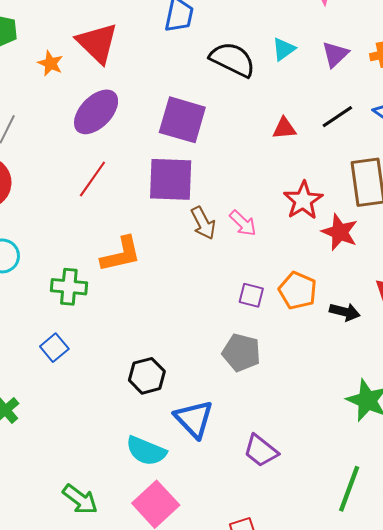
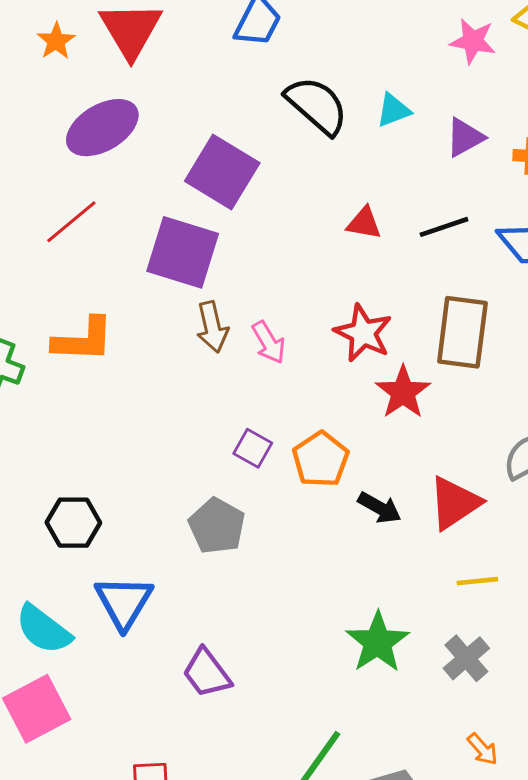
red star: (303, 200) -> (363, 333), turned -30

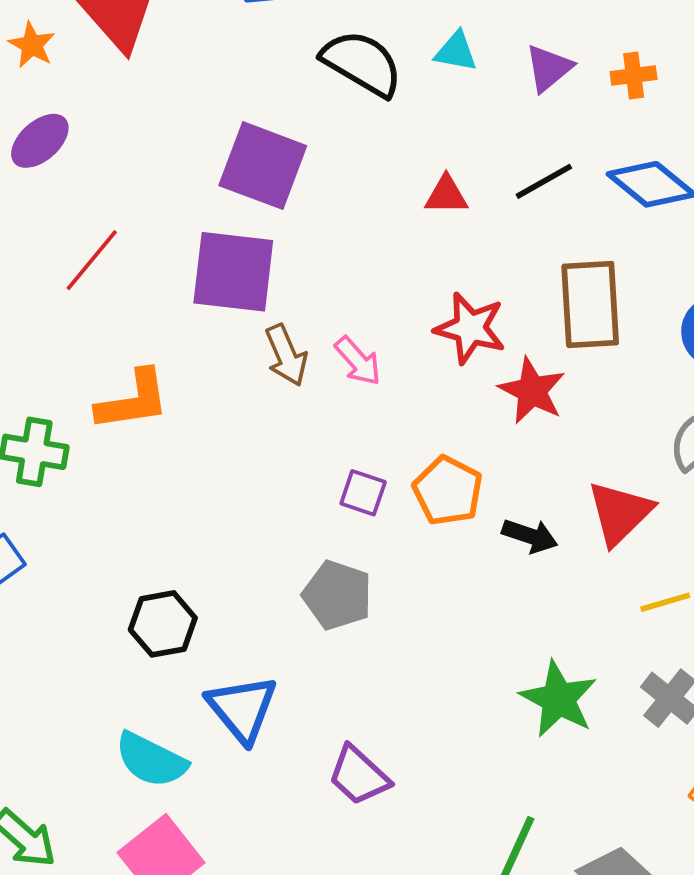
cyan triangle: (393, 110) -> (456, 52), turned 42
purple ellipse: (102, 128) -> (40, 141), moved, size x0.7

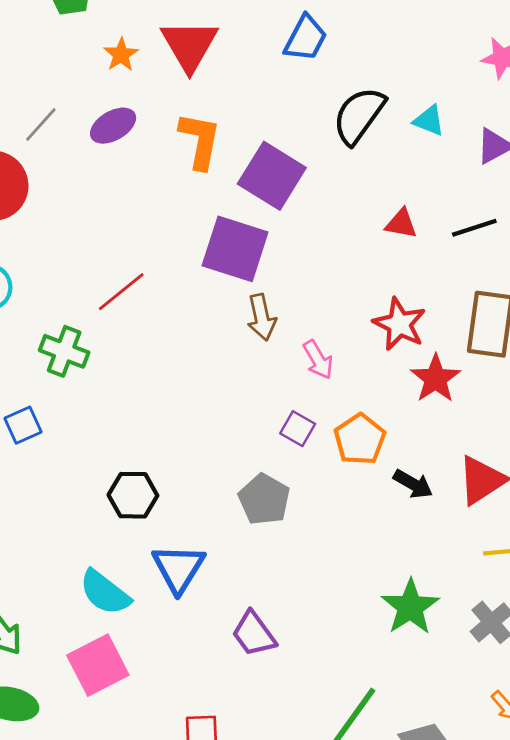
black semicircle: (362, 63) -> (359, 116), turned -96
red line: (92, 260) -> (121, 292), moved
pink arrow: (358, 361) -> (318, 360), moved
orange L-shape: (133, 400) -> (200, 141), moved, turned -82

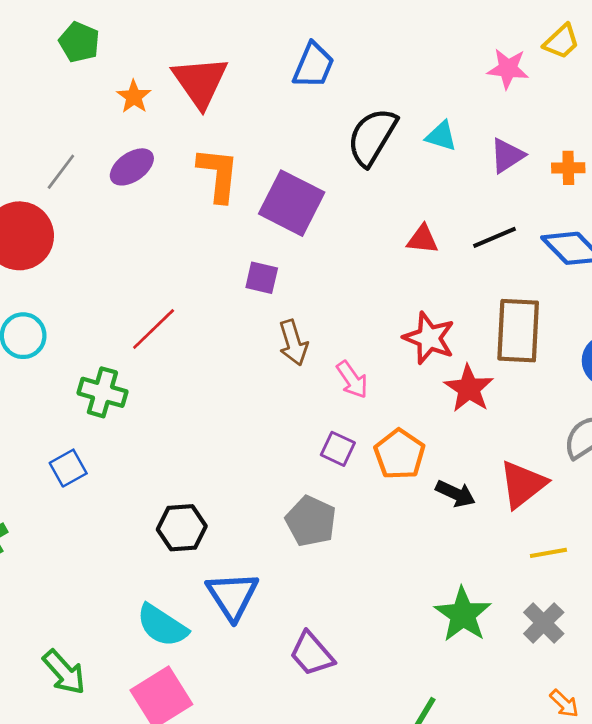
purple square: (235, 249) -> (262, 278), size x0.5

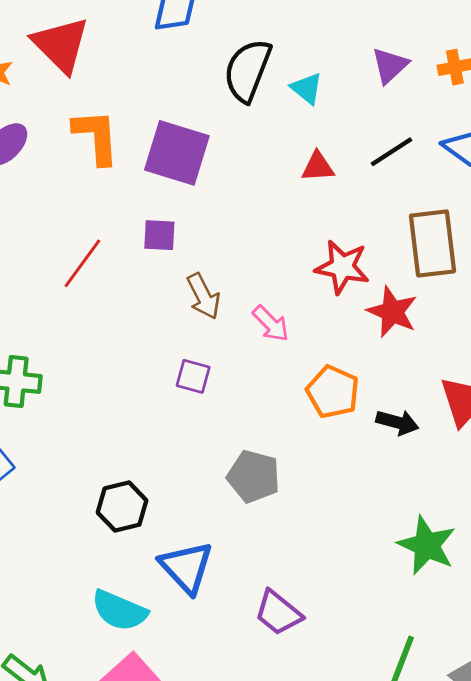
cyan triangle: (441, 136) -> (307, 88), moved, turned 32
red line: (154, 329) -> (82, 263), moved
purple square: (338, 449) -> (193, 376), moved

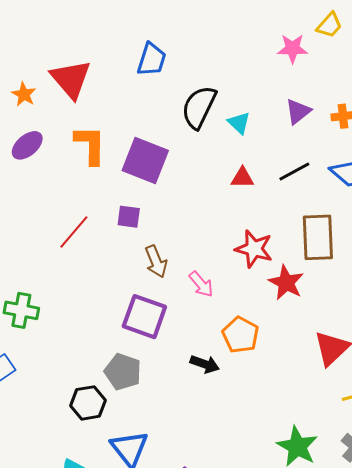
purple square: (193, 376) -> (144, 317), size x1.8
black arrow: (397, 422) -> (205, 364), moved
gray pentagon: (254, 476) -> (123, 372), moved

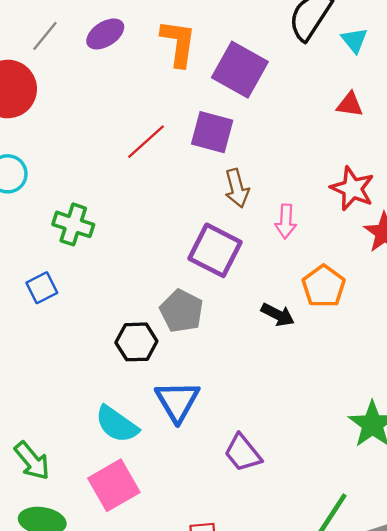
purple square: (129, 217) -> (212, 132), size x1.5
pink arrow: (201, 284) -> (286, 221), turned 36

